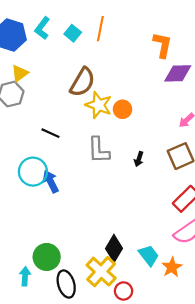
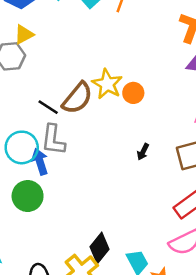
brown semicircle: (82, 82) -> (77, 98), moved
gray L-shape: (99, 150) -> (53, 140), moved
green circle: (47, 257) -> (28, 196), moved

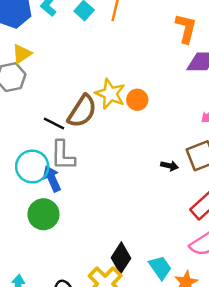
black arrow: (143, 152) -> (169, 166), moved, turned -98

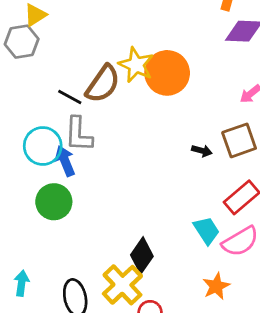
orange circle: (137, 100) -> (167, 73), size x1.8
cyan trapezoid: (160, 268) -> (207, 230), moved

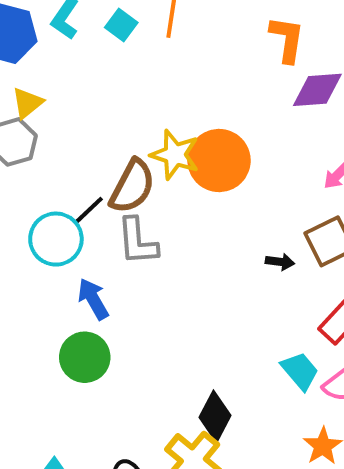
black line: (70, 97) -> (89, 210), turned -65
gray L-shape: (79, 134) -> (137, 241), moved
cyan circle: (43, 146) -> (56, 239), moved

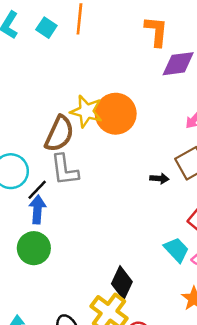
black line: (89, 210) -> (37, 190), moved
blue arrow: (93, 299) -> (37, 209), turned 36

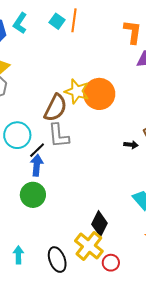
cyan square: (46, 28) -> (57, 21), moved

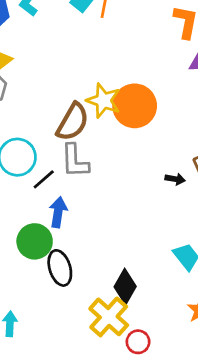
blue arrow: (37, 165) -> (58, 212), moved
black ellipse: (57, 260) -> (60, 268), moved

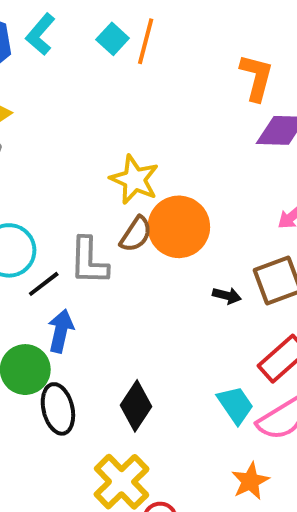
orange circle: (135, 106) -> (179, 227), moved
brown semicircle: (73, 122) -> (136, 234), moved, size x0.7
black diamond: (125, 287) -> (136, 406), moved

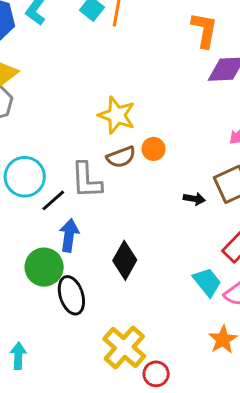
orange circle: (179, 227) -> (154, 149), size x0.5
brown semicircle: (136, 234) -> (121, 157), turned 40
black diamond: (136, 406) -> (125, 260), moved

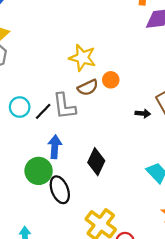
cyan circle: (25, 177) -> (20, 107), size x0.7
black line: (53, 200) -> (43, 111), moved

